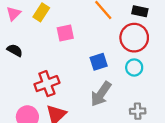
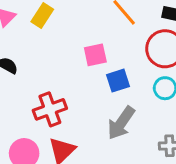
pink square: (65, 33) -> (95, 55), moved

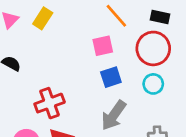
pink square: (95, 55) -> (103, 46), moved

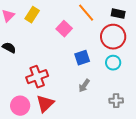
pink square: (103, 46) -> (64, 29), moved, turned -35
gray arrow: (114, 115) -> (84, 86), size x0.6

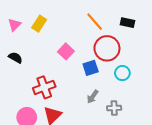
pink square: (64, 29) -> (66, 51), moved
red circle: (113, 37) -> (107, 48), moved
gray cross: (116, 101) -> (114, 108), moved

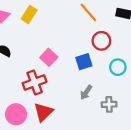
red circle: (107, 48) -> (101, 41), size x0.7
pink square: (66, 51) -> (49, 57), moved

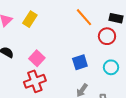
red circle: (101, 41) -> (107, 36), moved
pink square: (49, 57) -> (37, 58), moved

